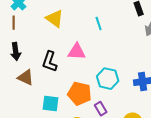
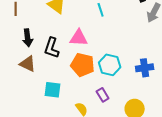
black arrow: (16, 52) -> (28, 38), moved
orange pentagon: (80, 94) -> (83, 65), moved

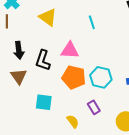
brown triangle: (28, 64) -> (19, 76), turned 30

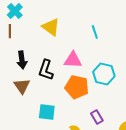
cyan hexagon: (101, 77) -> (104, 74), moved

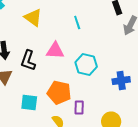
orange pentagon: (77, 87) -> (59, 93), moved
purple rectangle: (97, 117) -> (79, 108), turned 32

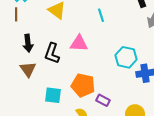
cyan hexagon: (86, 65) -> (126, 57), moved
purple rectangle: (79, 108) -> (103, 100), turned -64

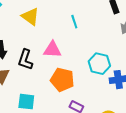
orange pentagon: (83, 85) -> (62, 80), moved

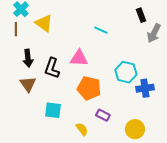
yellow triangle: (30, 17) -> (44, 23), moved
cyan line: (74, 22) -> (101, 30), turned -48

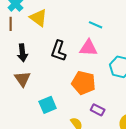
pink triangle: (79, 58) -> (89, 48), moved
black L-shape: (52, 68) -> (59, 51), moved
cyan square: (53, 110) -> (48, 105), turned -30

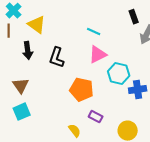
pink triangle: (89, 48) -> (98, 55), moved, turned -30
black arrow: (23, 53) -> (28, 51), moved
cyan square: (48, 105) -> (22, 112), moved

